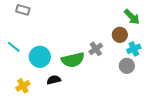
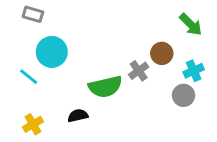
brown circle: (120, 35) -> (162, 53), moved
cyan line: (14, 47) -> (29, 77), moved
cyan circle: (40, 57) -> (52, 52), moved

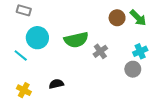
brown circle: (162, 53) -> (117, 18), moved
green semicircle: (105, 87) -> (76, 40), moved
yellow cross: (33, 124) -> (24, 90), turned -32

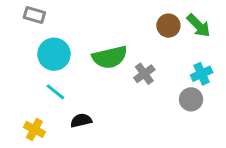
cyan line: (21, 56) -> (55, 92), moved

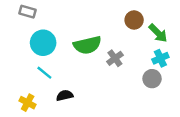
green arrow: (199, 26) -> (158, 33), moved

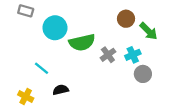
cyan circle: (43, 43) -> (55, 28), moved
cyan cross: (160, 58) -> (133, 55), moved

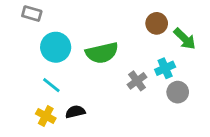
cyan circle: (55, 28) -> (56, 47), moved
gray cross: (108, 55) -> (137, 81), moved
yellow cross: (26, 97) -> (46, 116), moved

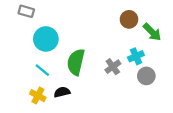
green semicircle: (102, 53) -> (76, 62), moved, turned 116

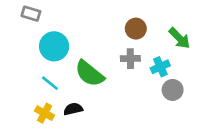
brown circle: (129, 19) -> (136, 29), moved
green semicircle: (76, 62) -> (89, 74), turned -64
gray cross: (113, 67) -> (130, 59), moved, turned 35

